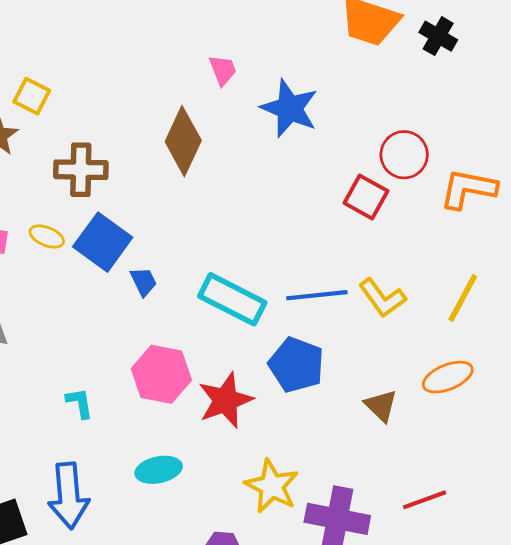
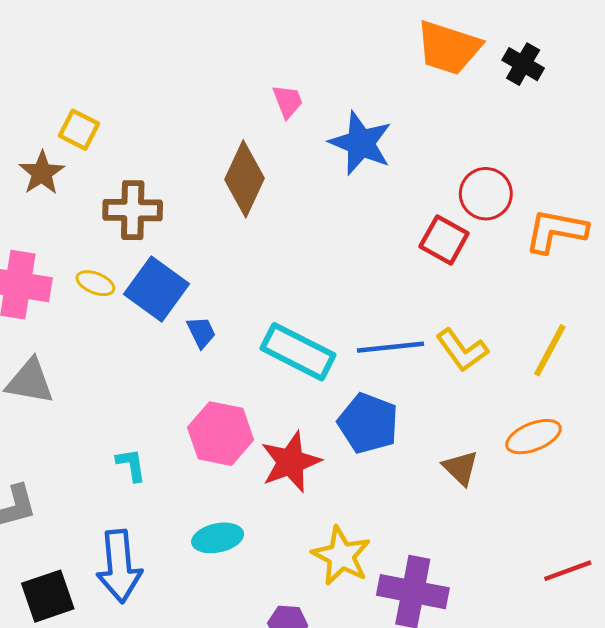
red line: (425, 500) -> (568, 571), moved

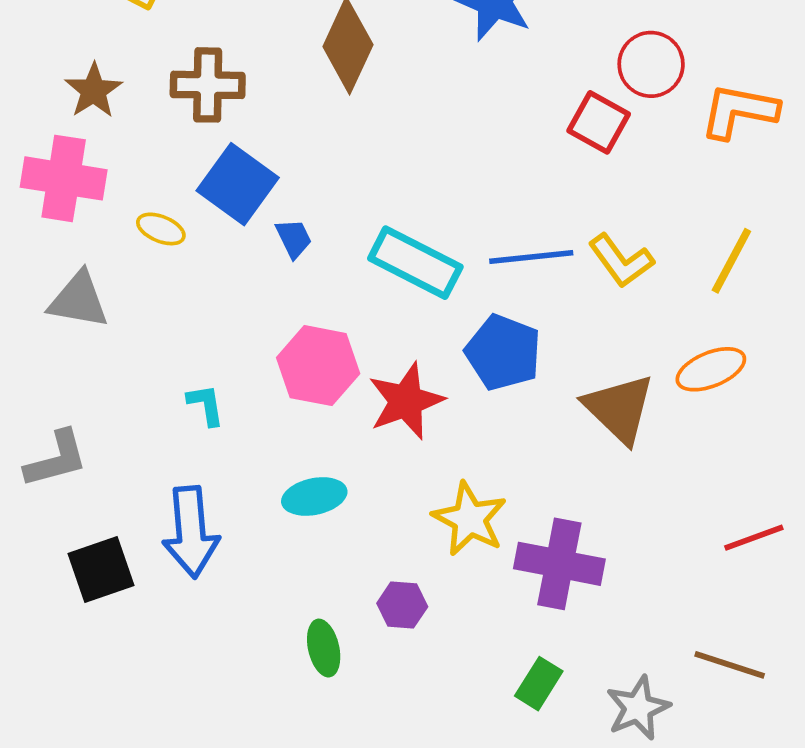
brown star: (42, 173) -> (94, 91), moved
yellow ellipse: (95, 283) -> (161, 229), moved
brown triangle: (460, 468) -> (619, 409), size x1.6

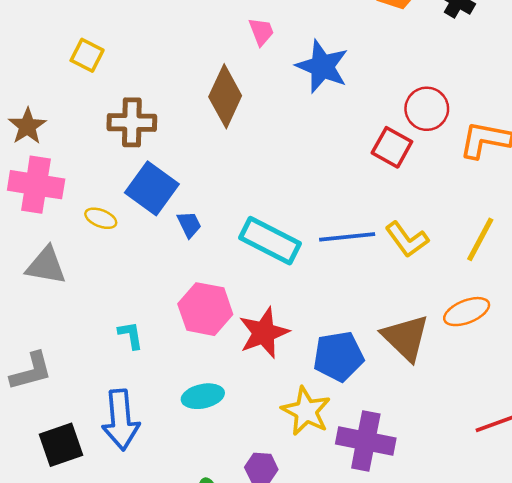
brown star: (94, 91) -> (27, 126), moved
blue pentagon: (503, 352) -> (338, 356), moved, turned -30

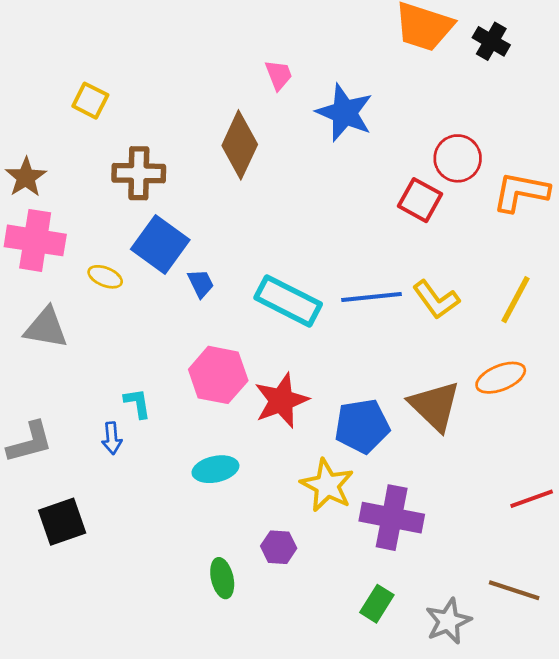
blue arrow: (121, 420) -> (112, 438), moved, size x0.5

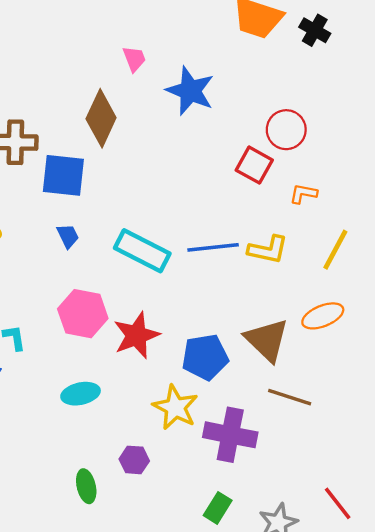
orange L-shape: (521, 192) -> (303, 194), moved, size x0.6
blue square: (160, 244) -> (63, 175), moved, turned -30
yellow L-shape: (436, 300) -> (268, 250), turned -42
red line: (532, 499) -> (338, 503), moved, turned 72
brown line: (514, 590) -> (290, 397), moved

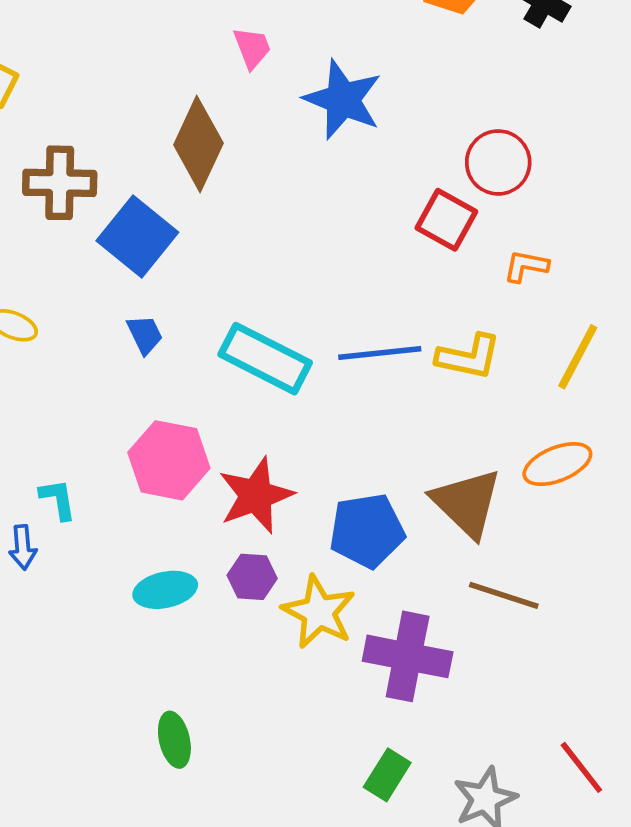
blue square: (63, 175) -> (137, 236), turned 33
purple hexagon: (134, 460) -> (252, 577), moved

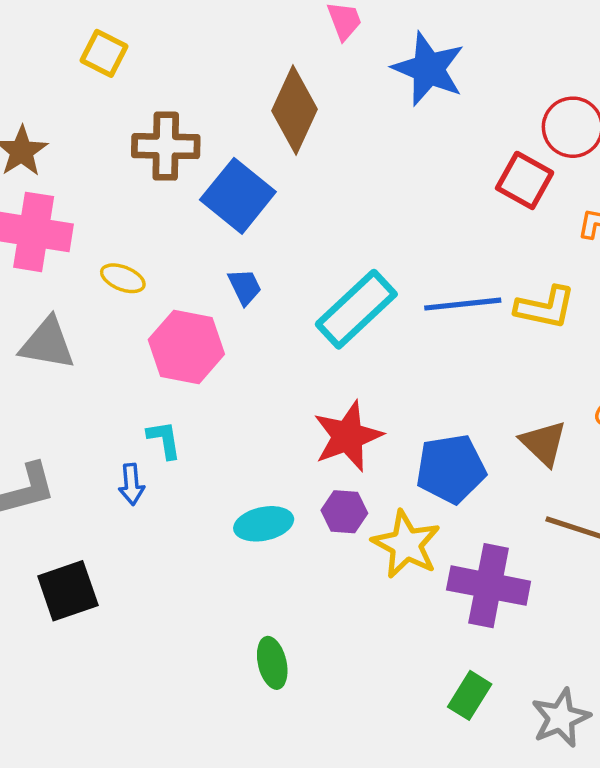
cyan rectangle: (265, 359) -> (356, 309), turned -70
pink hexagon: (169, 460) -> (186, 347), moved
brown triangle: (467, 503) -> (543, 443), size x0.7

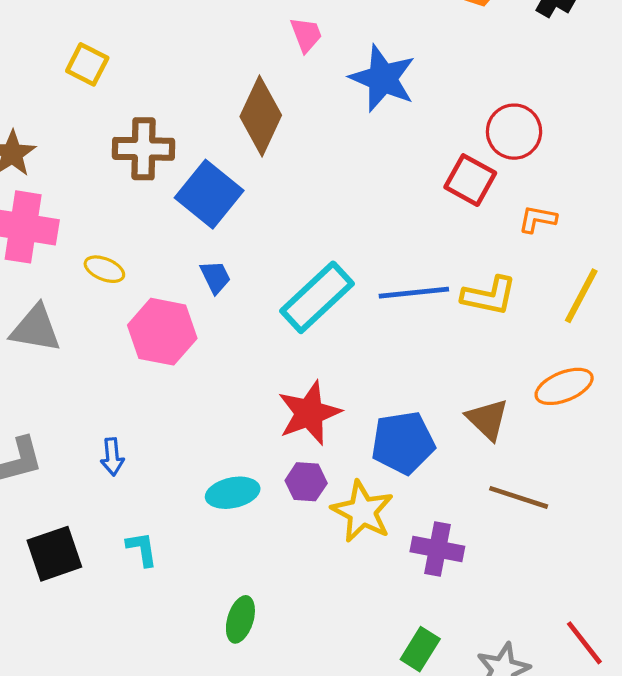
cyan L-shape: (164, 440) -> (142, 549), moved
purple cross: (489, 586) -> (437, 549), size x0.7
green ellipse: (272, 663) -> (240, 619), turned 30

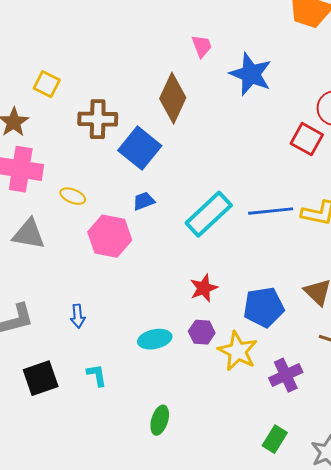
yellow square: (87, 64) -> (47, 84), moved
blue trapezoid: (215, 277) -> (144, 201), turned -85
red star: (309, 413) -> (204, 288), size x0.7
purple cross: (437, 549) -> (286, 375), turned -36

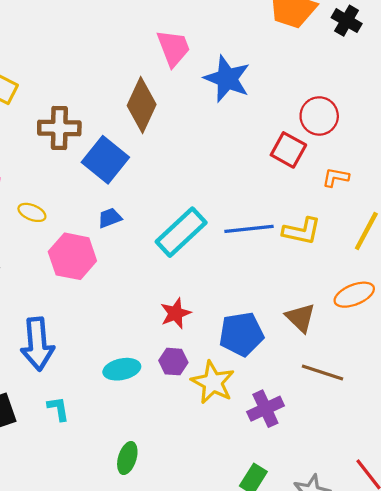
pink trapezoid: (202, 46) -> (173, 48), size x1.5
blue arrow: (78, 316) -> (37, 344), size x2.0

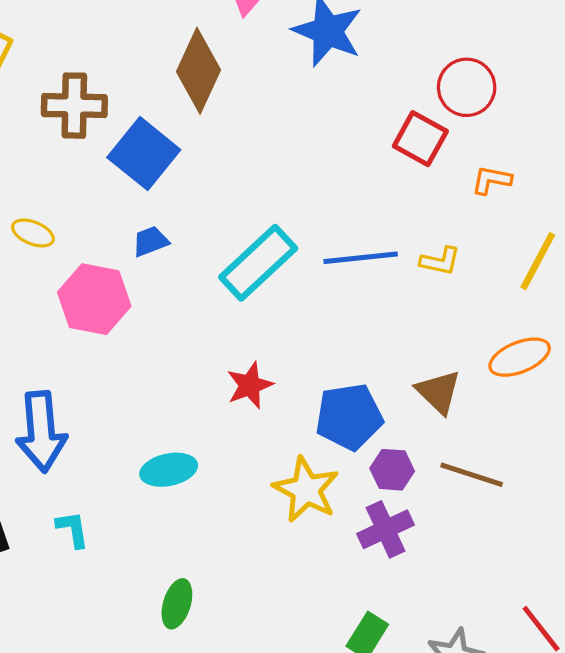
yellow L-shape: (302, 231) -> (440, 261), size x0.7
purple hexagon: (173, 362) -> (392, 470), moved

